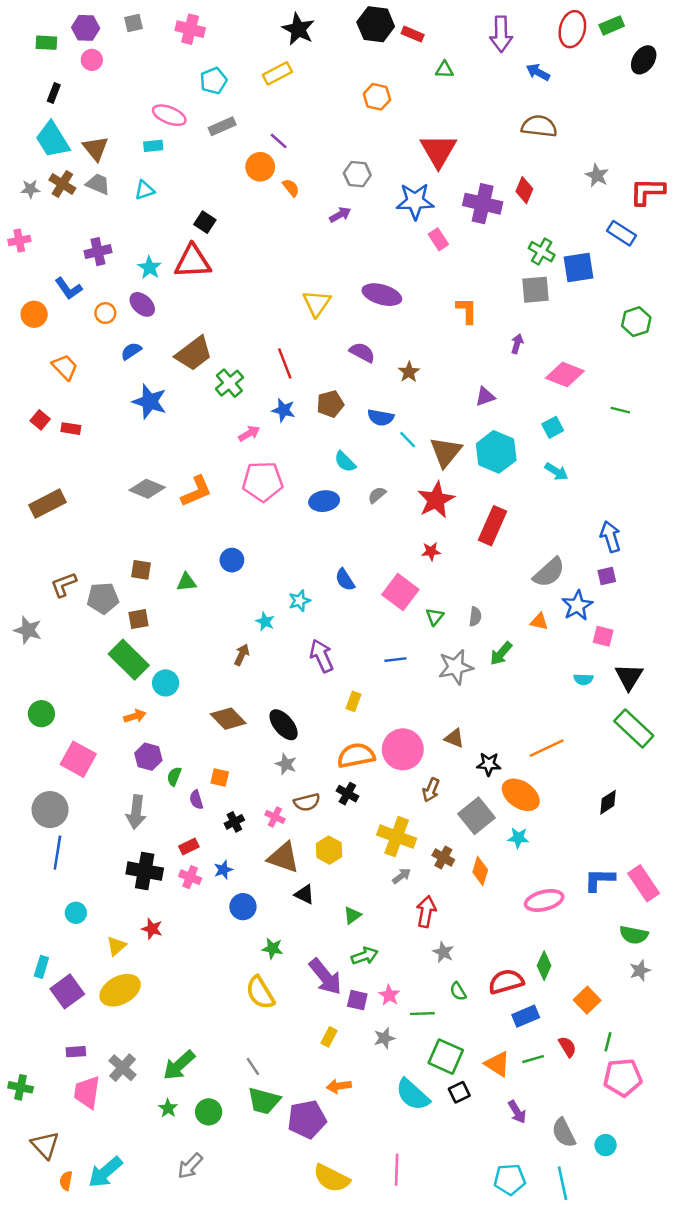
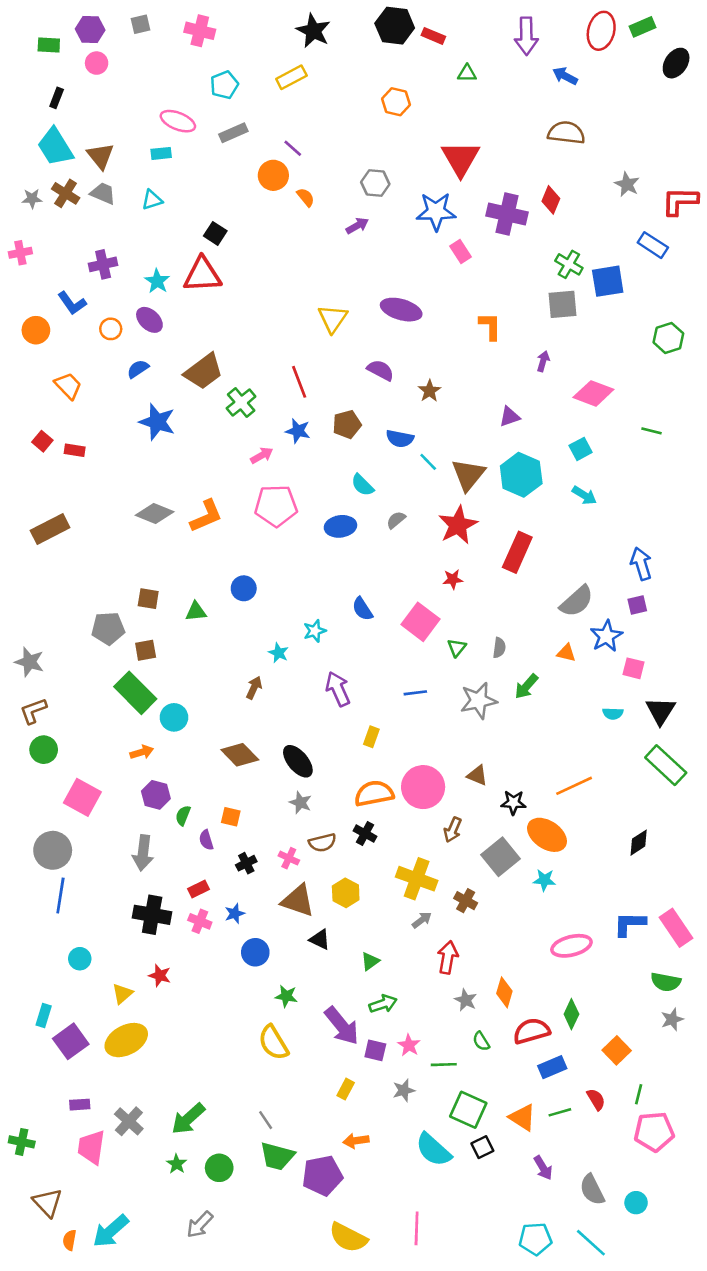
brown L-shape: (64, 585) -> (33, 711), moved
orange diamond: (480, 871) -> (504, 992), moved
cyan line: (563, 1183) -> (591, 1243), turned -36

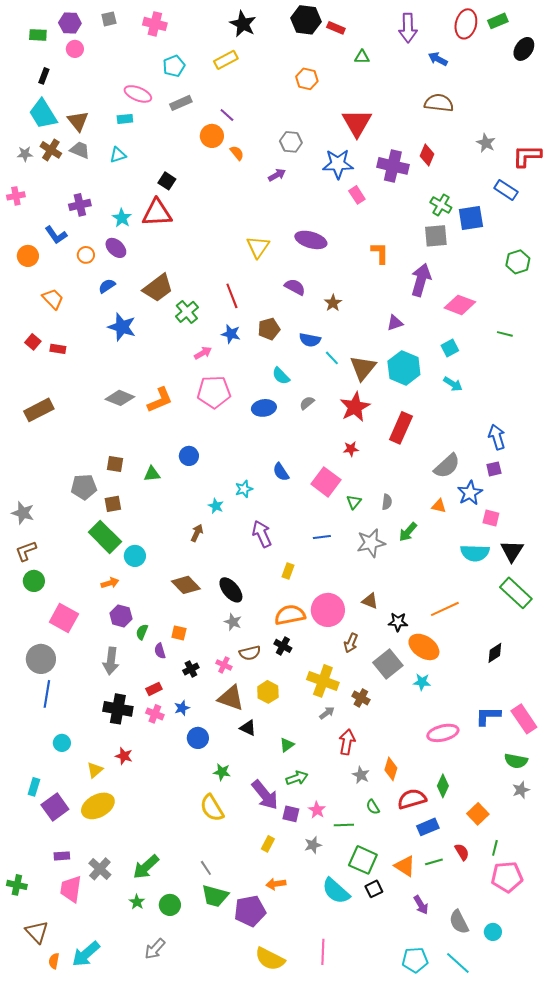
purple arrow: (543, 361) -> (421, 280), size x2.0
cyan semicircle: (613, 714) -> (475, 553), size x1.8

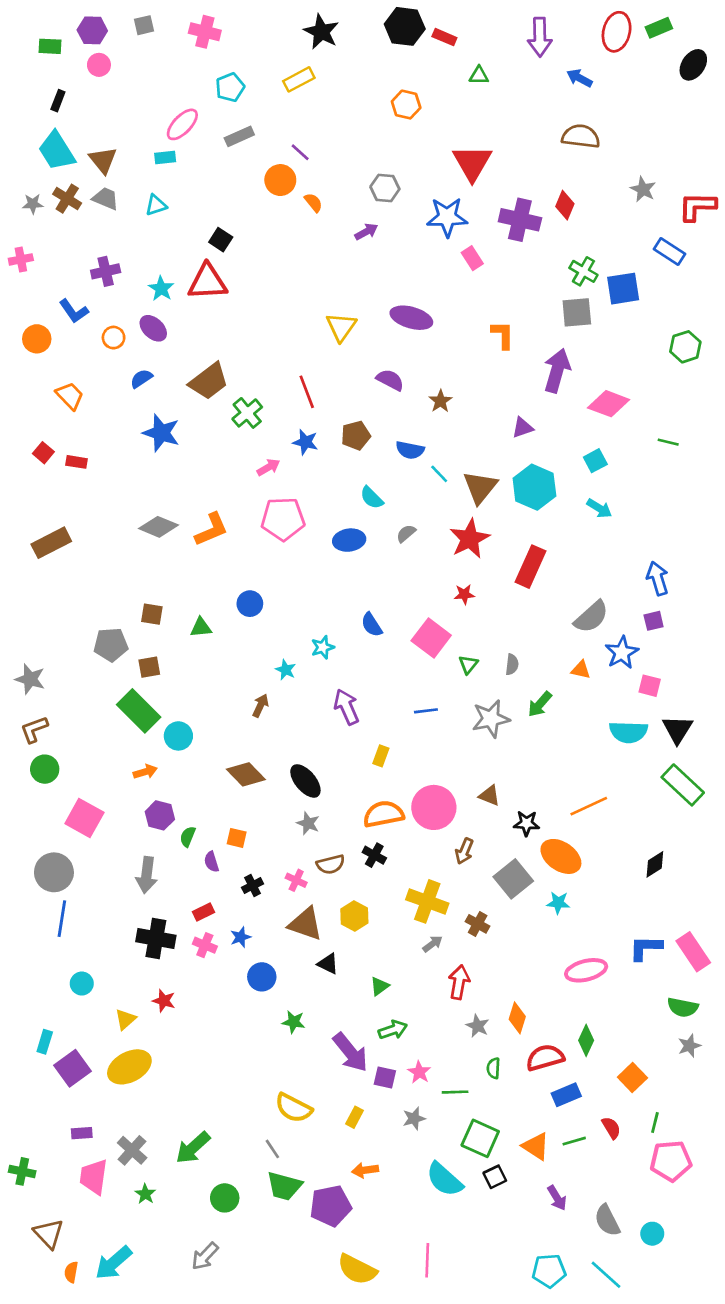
pink ellipse: (138, 94) -> (182, 124), turned -68
green semicircle: (373, 807) -> (493, 1068), turned 35
yellow semicircle: (212, 808) -> (294, 1108), moved, turned -32
green star: (137, 902) -> (145, 1194), moved

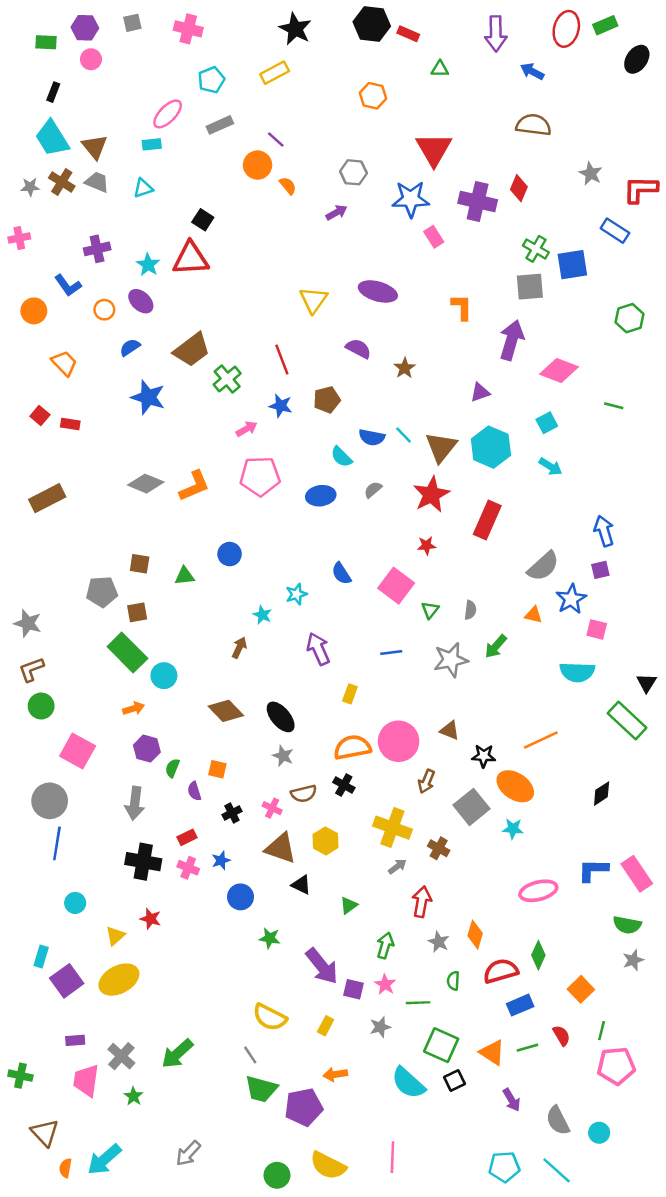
blue semicircle: (410, 450) -> (372, 437), moved
black triangle: (677, 729) -> (647, 683), moved, size x0.7
green arrow: (393, 1030) -> (385, 946), moved, turned -55
green circle: (225, 1198) -> (277, 1175), moved

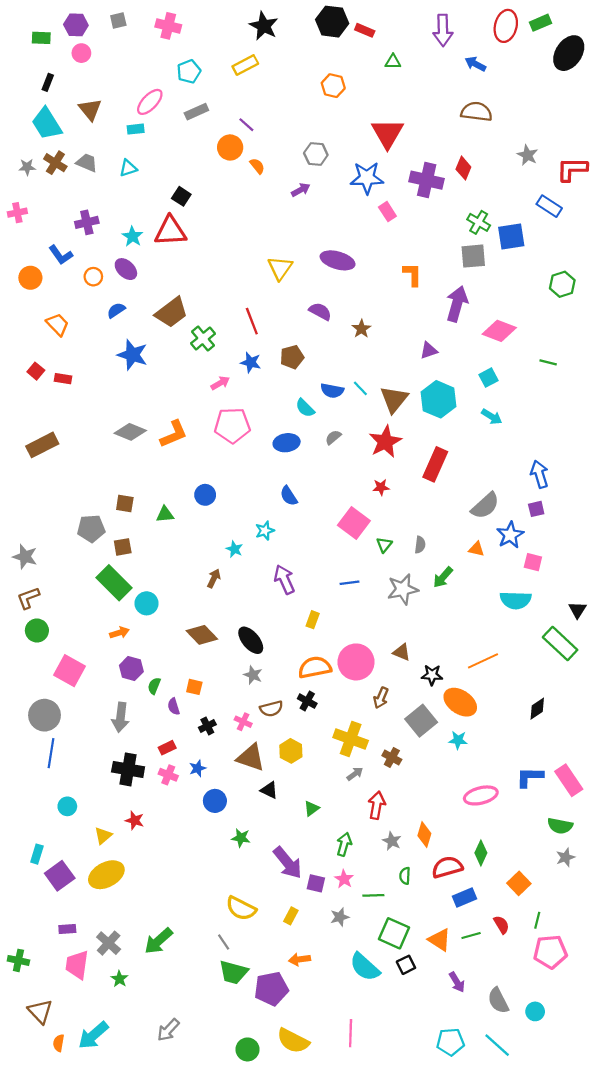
black ellipse: (637, 59) -> (569, 53), size x1.4
brown triangle: (95, 147) -> (90, 110), moved
blue semicircle: (341, 574) -> (289, 496), moved

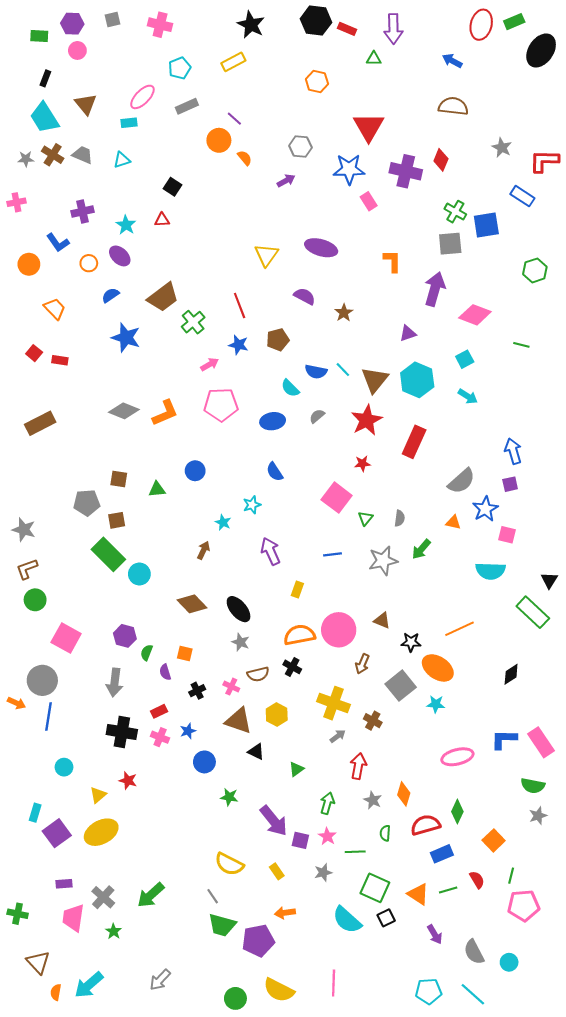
purple arrow: (443, 30) -> (393, 29), moved
red triangle: (170, 231) -> (162, 220), size x0.5
orange arrow: (119, 633) -> (16, 703), moved, turned 42
yellow rectangle: (291, 916) -> (277, 871), turned -63

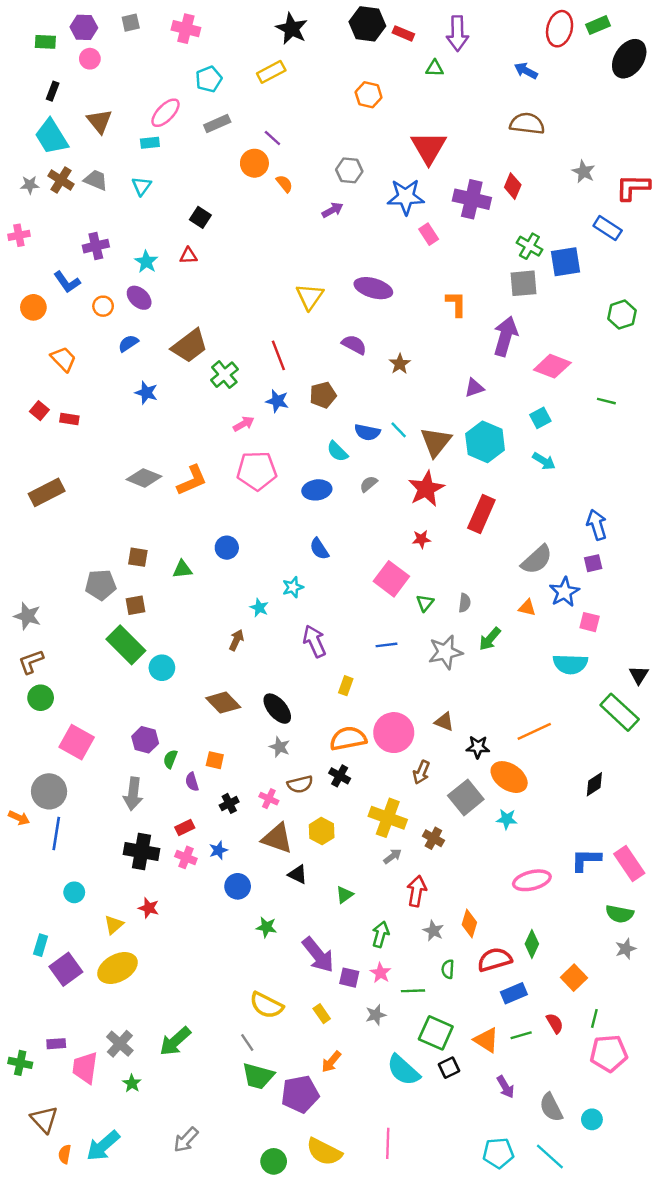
cyan triangle: (122, 160) -> (142, 186), turned -36
blue star: (126, 338) -> (146, 393), size x0.7
purple rectangle: (64, 884) -> (56, 1044), moved
orange arrow: (285, 913) -> (331, 1062), turned -42

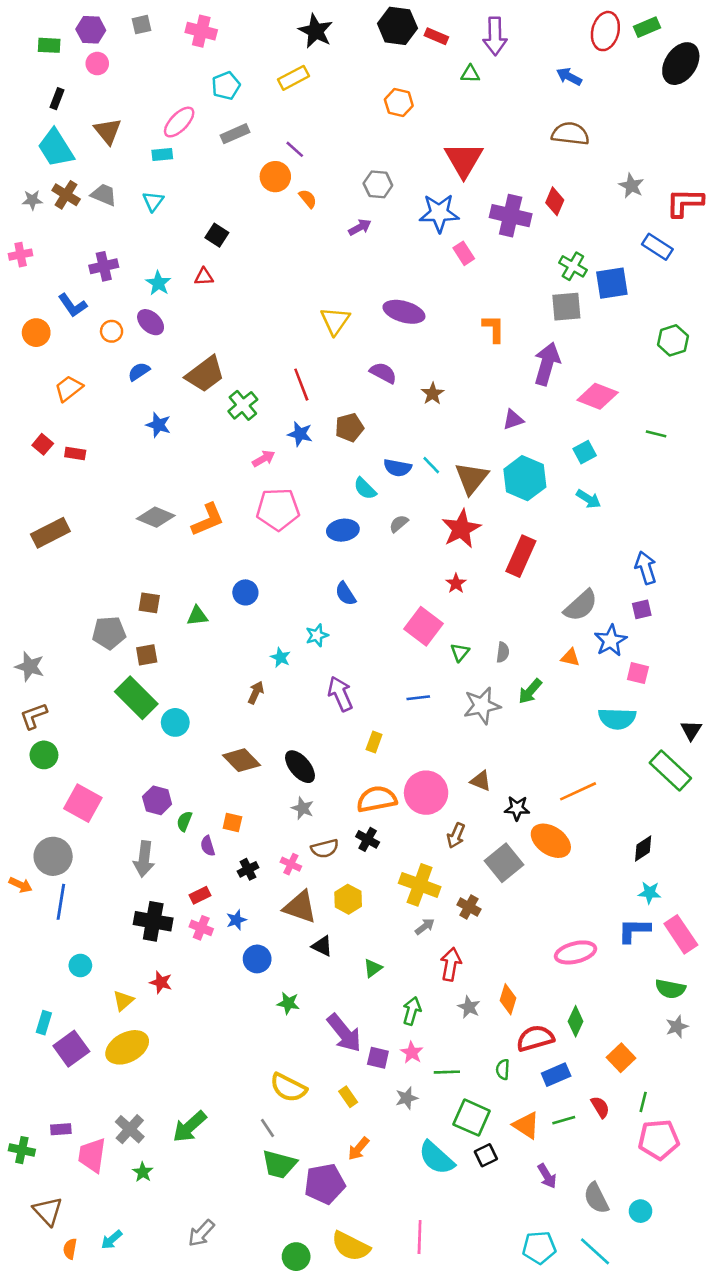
orange trapezoid: (63, 359) -> (69, 388), turned -84
red star: (421, 539) -> (456, 583), turned -30
cyan star: (507, 819) -> (650, 893), moved
green semicircle: (448, 969) -> (503, 1069), moved
cyan arrow: (103, 1146) -> (112, 1240), size x0.6

